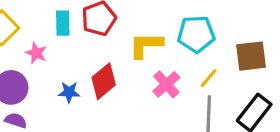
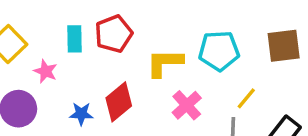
brown square: (251, 56) -> (284, 46), moved
yellow line: (209, 78) -> (246, 98), moved

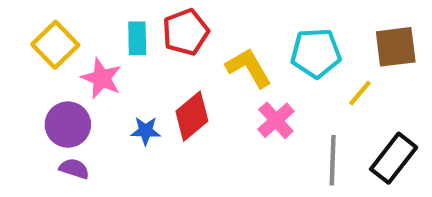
yellow L-shape: (165, 63) -> (249, 68), turned 60
pink star: (46, 71) -> (101, 78), size x1.4
yellow line: (246, 98) -> (360, 93), moved

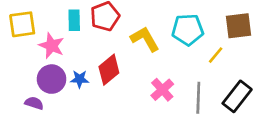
yellow square: (55, 45) -> (22, 24), turned 36
pink cross: (276, 120) -> (162, 90), moved
purple circle: (68, 125) -> (52, 79), moved

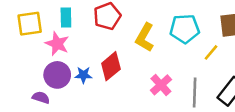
cyan rectangle: (74, 20) -> (66, 17), moved
yellow L-shape: (145, 39) -> (145, 37), turned -120

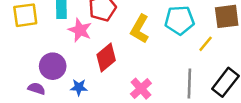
pink star: (57, 44) -> (80, 30), moved
blue star: (83, 75) -> (79, 87), moved
pink cross: (161, 85) -> (141, 89), moved

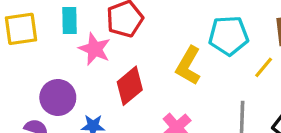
yellow L-shape: (140, 29) -> (188, 66), moved

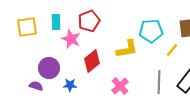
yellow L-shape: (188, 66) -> (127, 49), turned -130

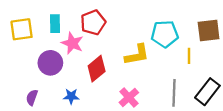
yellow line: (172, 50) -> (189, 56), turned -40
purple circle: (49, 68) -> (50, 63), moved
purple semicircle: (36, 86) -> (32, 97), turned -88

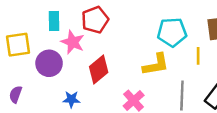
yellow square: (22, 29) -> (18, 45), moved
yellow L-shape: (137, 55) -> (156, 65), moved
purple semicircle: (32, 97) -> (15, 94), moved

